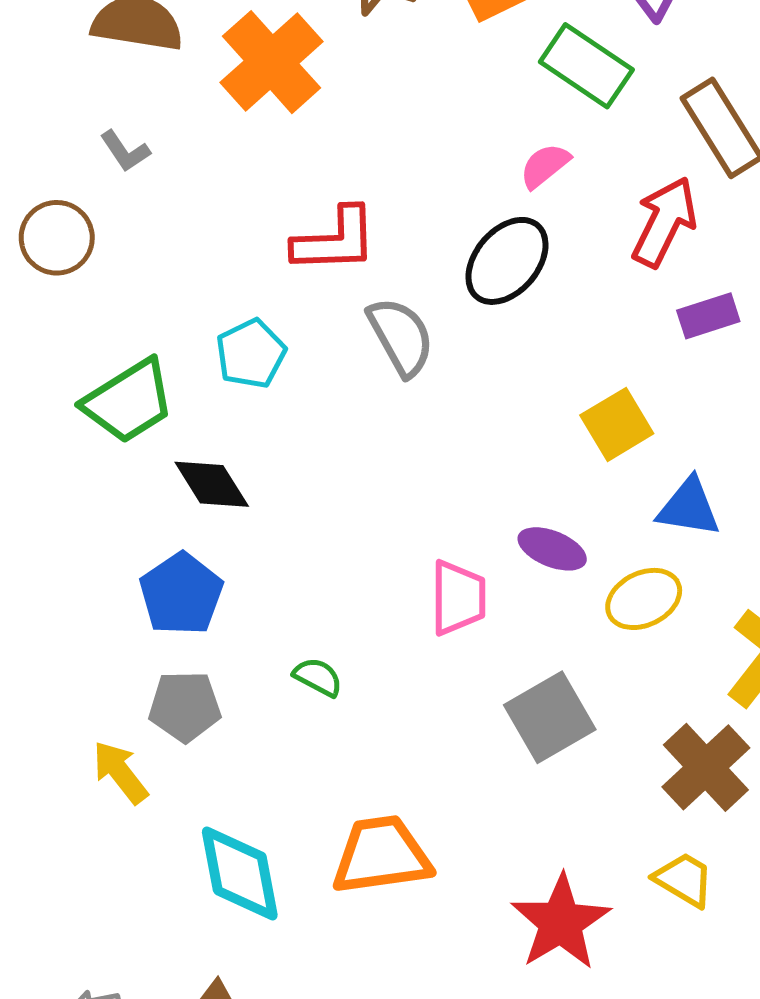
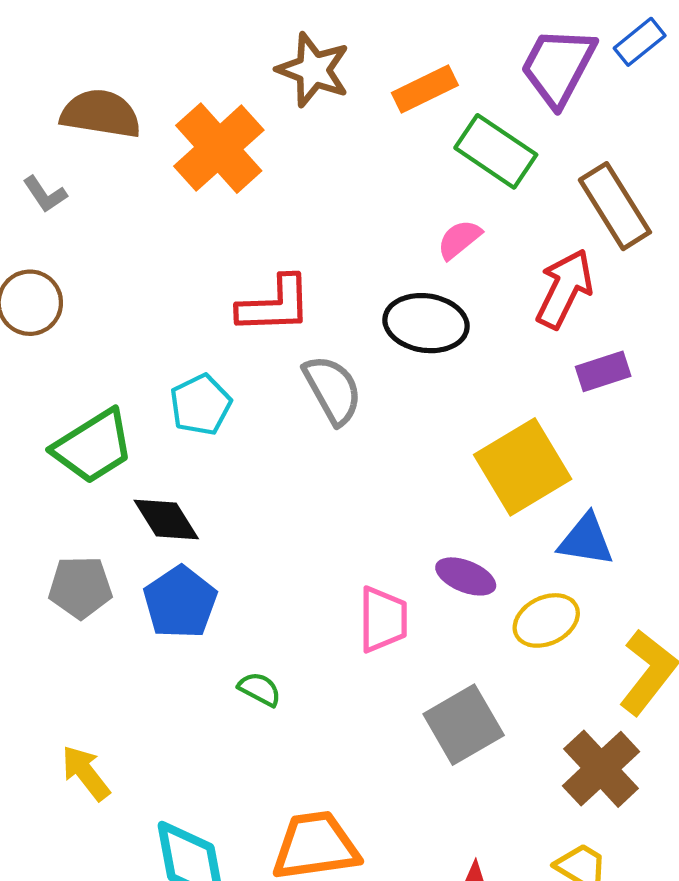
gray L-shape: (125, 151) -> (45, 194), moved
black ellipse: (507, 261) -> (426, 323), turned 58
yellow square: (617, 424) -> (523, 467), size x1.5
blue pentagon: (181, 594) -> (180, 602), moved
gray pentagon: (185, 706) -> (80, 587), moved

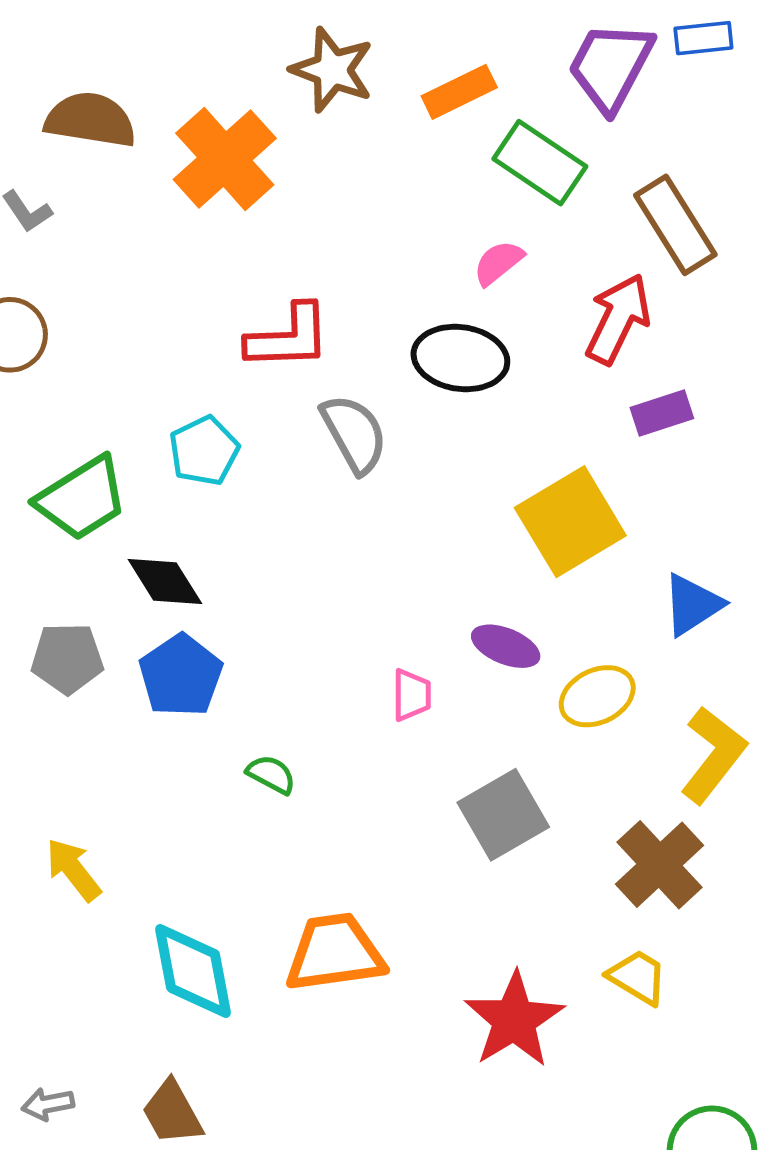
blue rectangle: (640, 42) -> (703, 38), turned 33
blue triangle: (586, 540) -> (692, 605), moved, turned -42
pink trapezoid: (383, 619) -> (412, 695), size x0.7

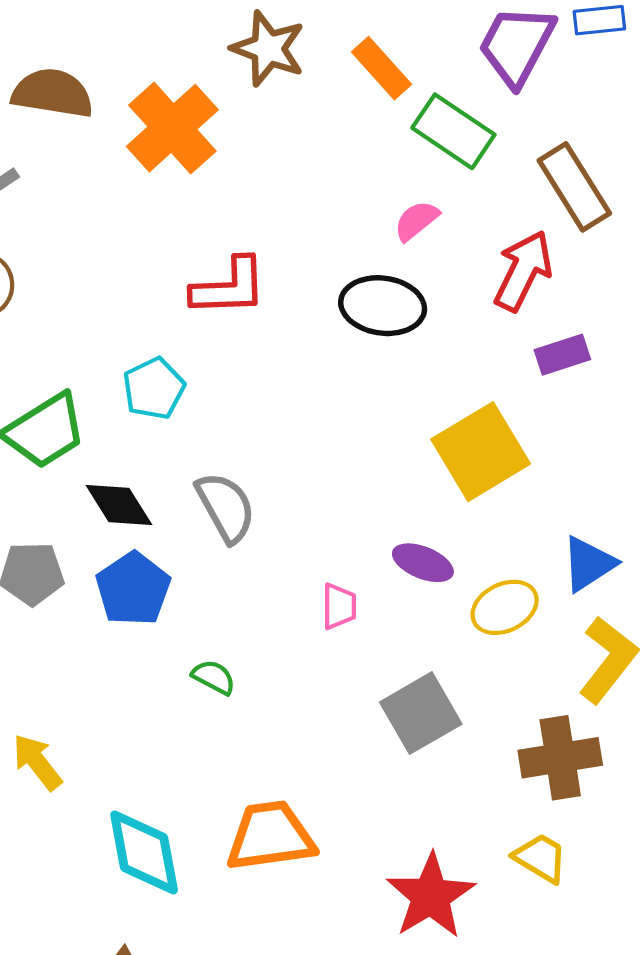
orange rectangle: (459, 92) -> (382, 68), turned 74
gray semicircle: (354, 434) -> (226, 507), moved
blue triangle: (692, 605) -> (588, 564), moved
brown cross: (659, 865) -> (560, 758), turned 34

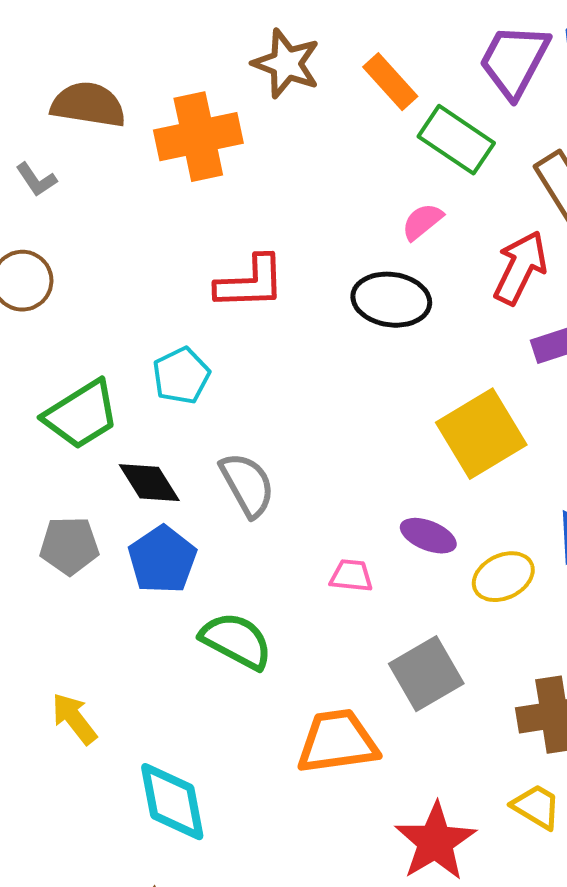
orange cross: (172, 128) -> (198, 137), turned 30
pink trapezoid: (339, 606) -> (351, 576), turned -84
green semicircle: (214, 677) -> (236, 641), size x1.8
orange trapezoid: (270, 836) -> (337, 742), moved

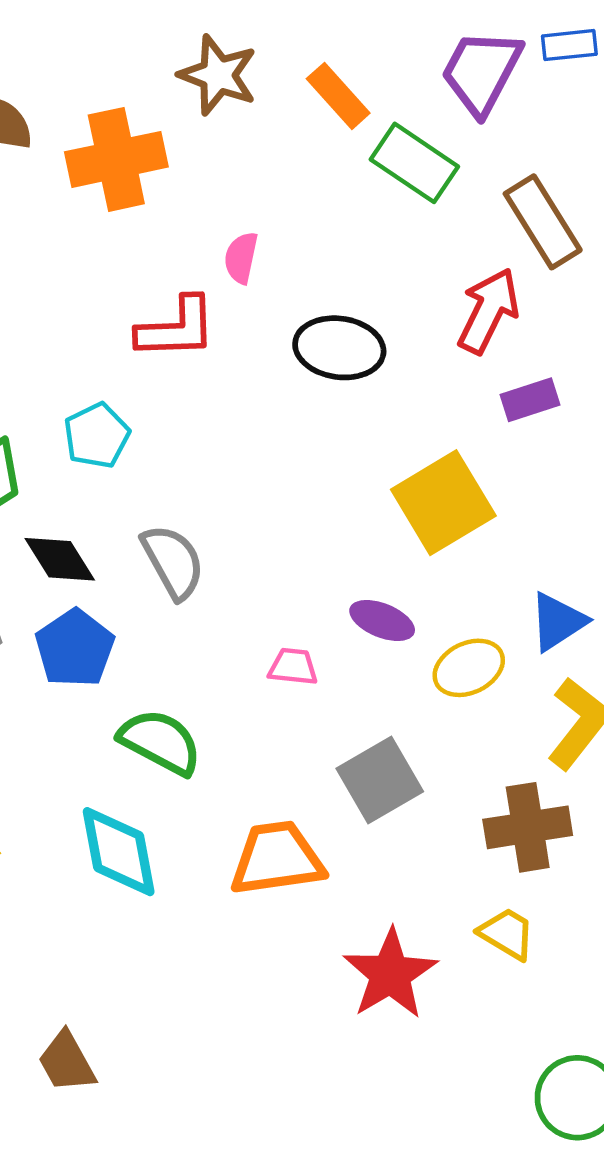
pink semicircle: (422, 222) -> (241, 258), moved, turned -39
cyan diamond: (172, 802) -> (119, 852), moved

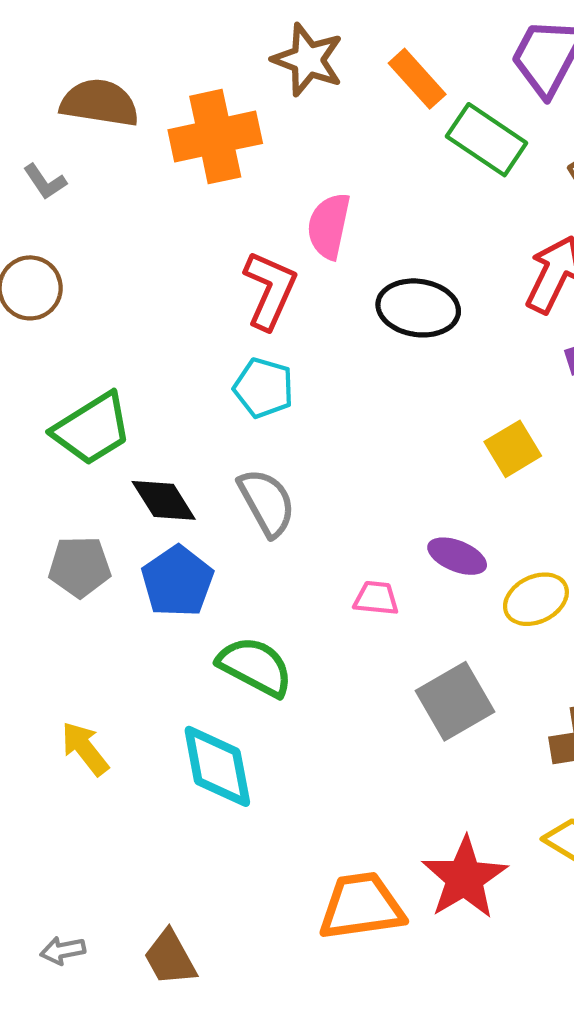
pink semicircle: (241, 258) -> (329, 226), size x1.4
red L-shape: (176, 328) -> (270, 290), turned -64
cyan pentagon: (97, 436) -> (264, 388), moved, turned -30
yellow square: (443, 503) -> (513, 449), size x0.6
orange trapezoid: (277, 859) -> (361, 906), moved

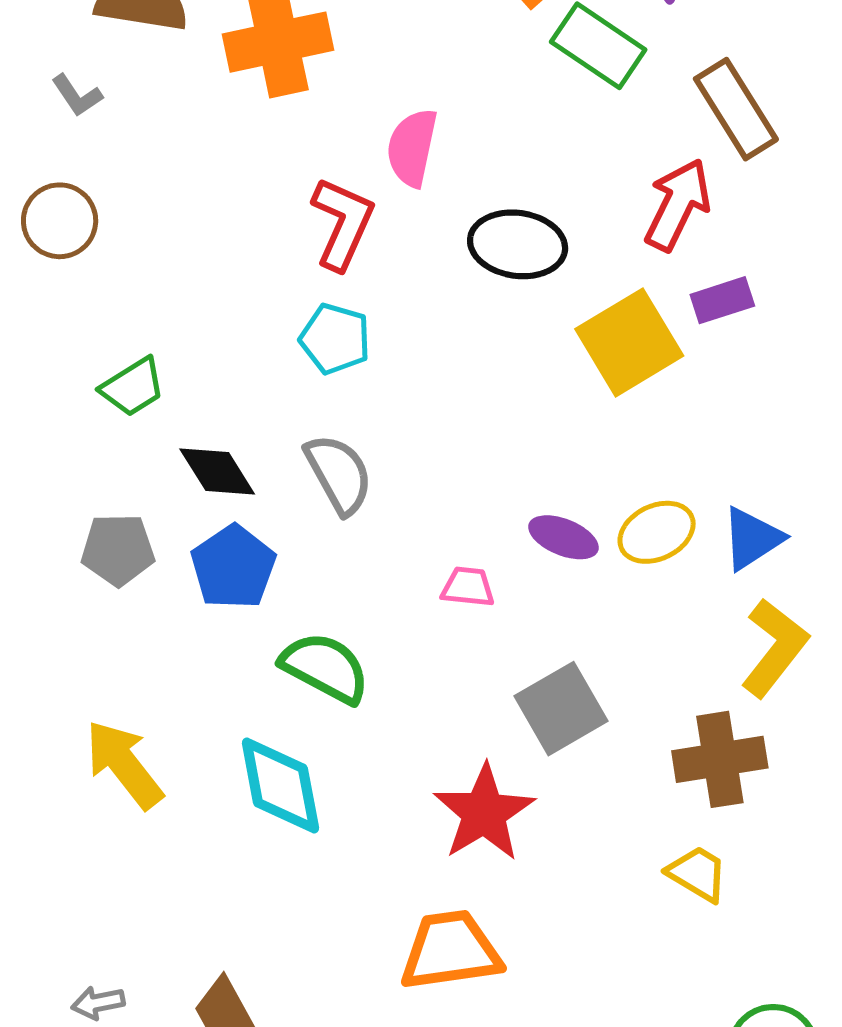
green trapezoid: (92, 429) -> (133, 387), size x0.7
yellow square: (513, 449) -> (629, 342), moved, size x1.6
yellow ellipse: (536, 599) -> (657, 532), moved
yellow arrow: (85, 749) -> (124, 764), size x1.4
red star: (464, 878) -> (484, 813), moved

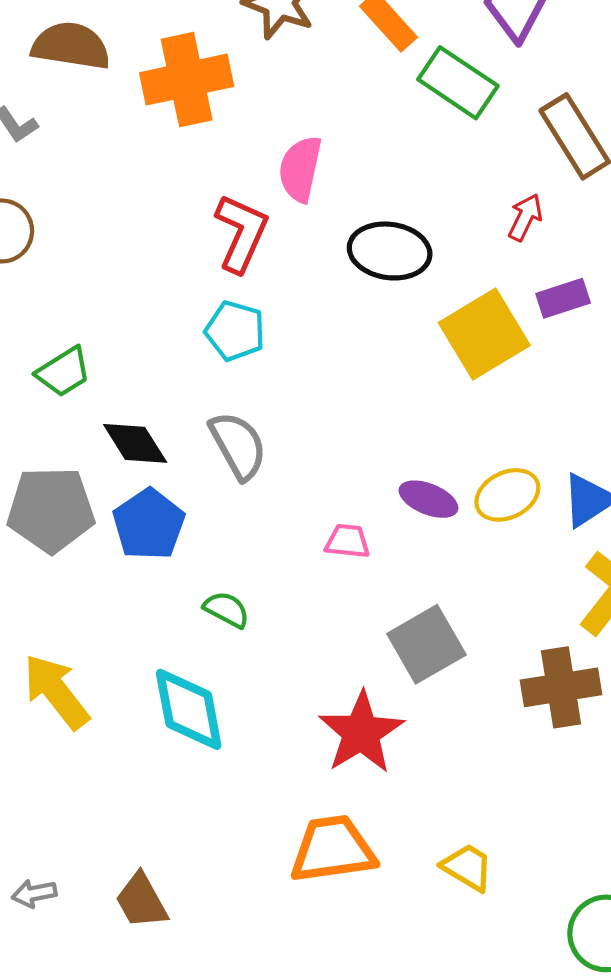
red arrow: (678, 205) -> (525, 217), size x0.6
gray pentagon: (118, 550) -> (51, 510), size x1.4
green semicircle: (325, 668) -> (227, 610), size x0.6
yellow trapezoid: (697, 874) -> (467, 867), moved

